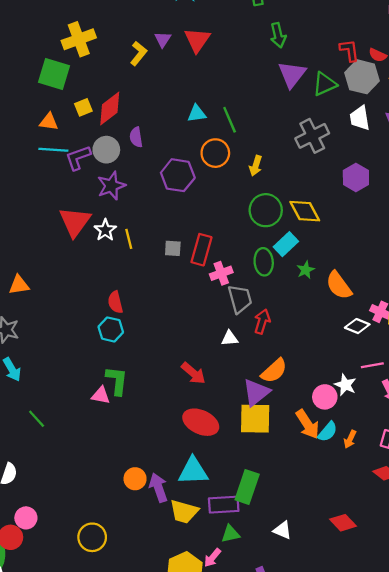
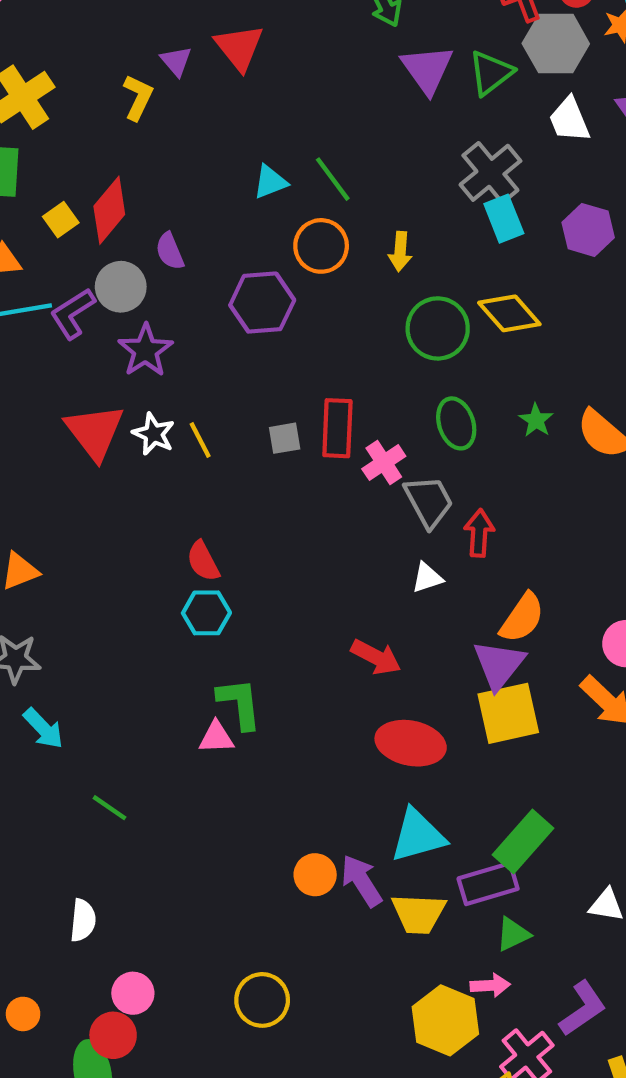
cyan rectangle: (286, 244) -> (504, 219), moved, turned -55
green rectangle: (247, 487) -> (523, 841), turned 36
pink arrow: (212, 558) -> (490, 985), turned -120

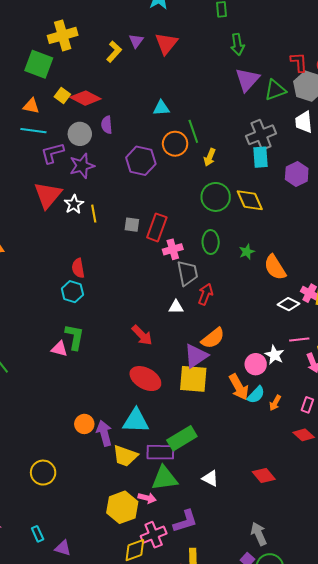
green line: (333, 179) -> (193, 131), moved
red diamond: (109, 210) -> (85, 98), turned 60
yellow square: (61, 220) -> (62, 95), turned -35
purple L-shape: (73, 313) -> (52, 153), moved
green triangle: (513, 934) -> (164, 478), size x1.6

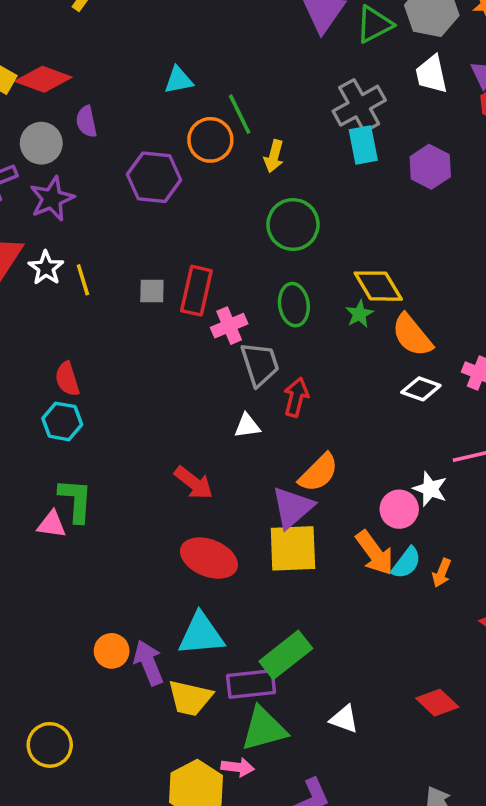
yellow diamond: (250, 200) -> (378, 286), moved
white diamond: (289, 304) -> (421, 389), moved

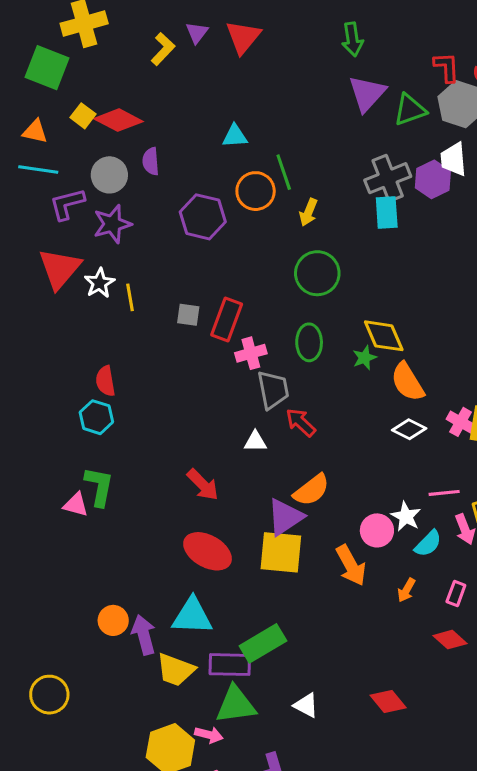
purple hexagon: (430, 167) -> (433, 179), moved
red arrow: (296, 397) -> (301, 422), turned -68
cyan semicircle: (406, 563) -> (428, 544), moved

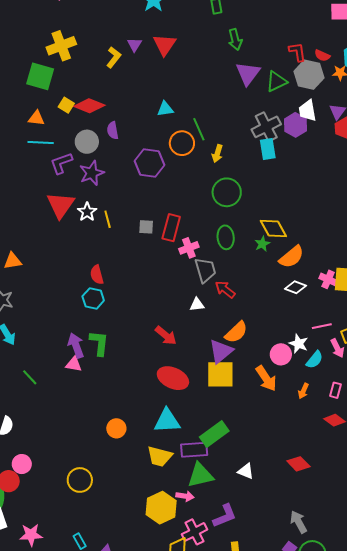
orange semicircle: (408, 382) -> (291, 257), turned -92
pink triangle: (76, 505) -> (74, 364), moved
purple arrow: (144, 635) -> (76, 345), moved

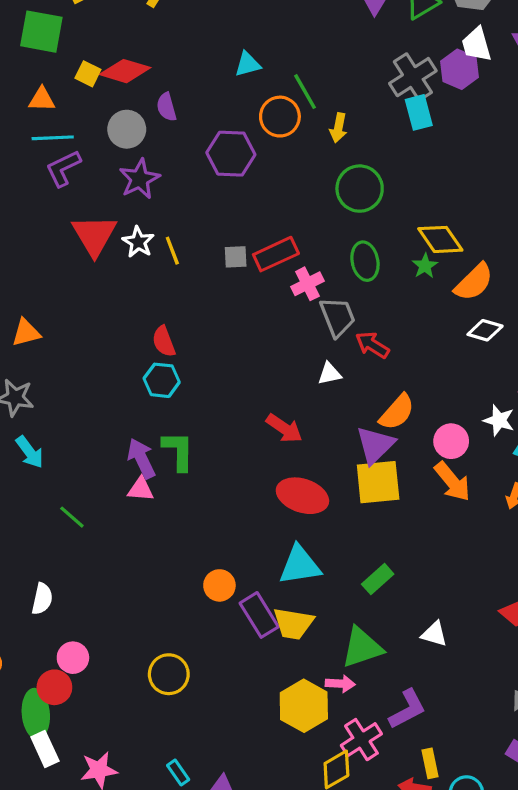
purple L-shape: (61, 163) -> (63, 168), moved
red rectangle: (171, 228) -> (276, 254), turned 56
pink circle: (281, 354) -> (451, 441), moved
green rectangle: (214, 434) -> (378, 579), size x0.7
purple rectangle: (194, 450) -> (259, 615), moved, turned 68

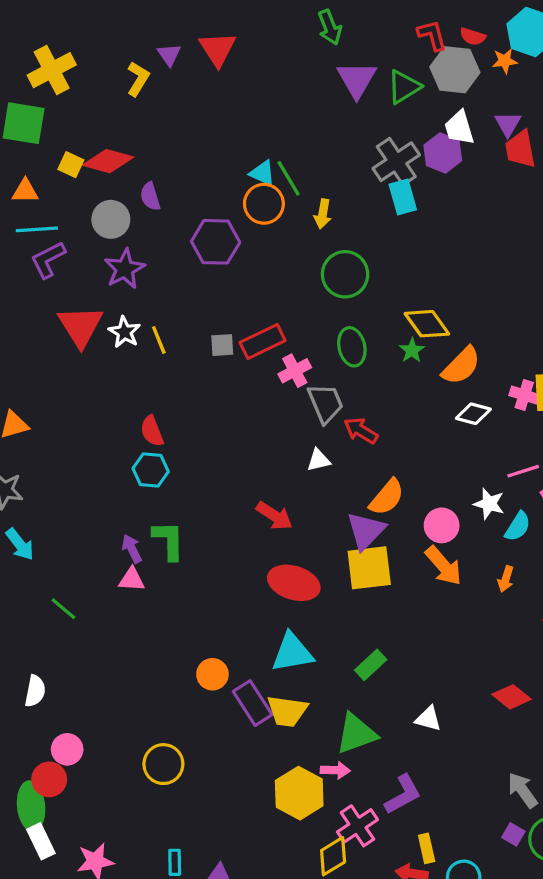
cyan triangle: (248, 64) -> (262, 173), moved, turned 40
purple arrow: (141, 458) -> (132, 549), size x0.7
cyan rectangle: (178, 772) -> (175, 862), turned 35

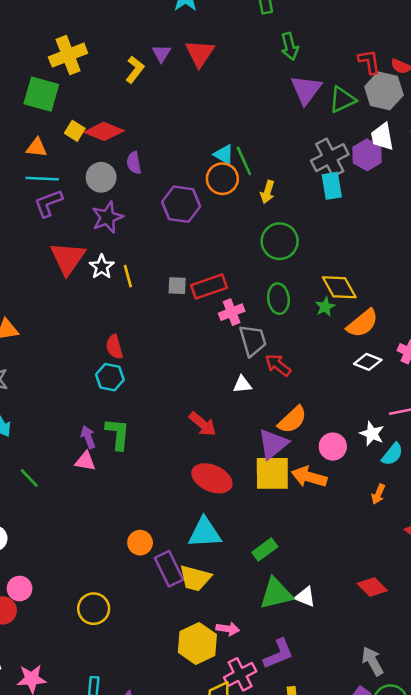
orange arrow: (444, 566) -> (309, 477), moved, turned 140
green triangle: (356, 734) -> (276, 594), moved

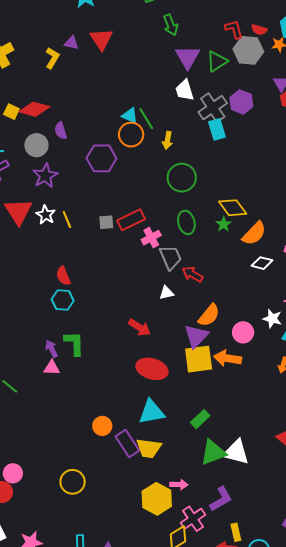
purple triangle: (161, 53) -> (71, 43), turned -42
white trapezoid: (382, 137) -> (185, 90), moved
white triangle: (305, 597) -> (236, 452), size x1.6

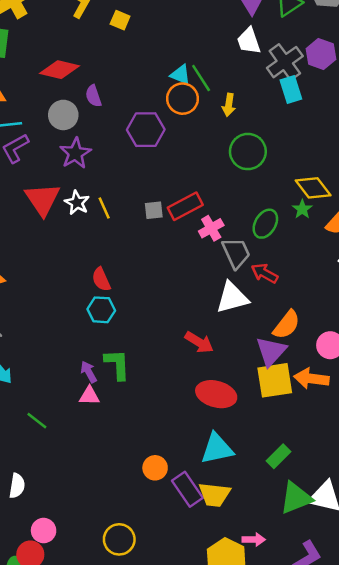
yellow square: (11, 112) -> (120, 20), moved
green ellipse: (186, 222) -> (265, 224), moved, turned 45
white triangle: (167, 293) -> (232, 298), size x1.8

